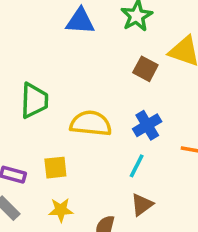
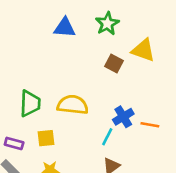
green trapezoid: (34, 101) -> (30, 103), moved
blue cross: (147, 125) -> (123, 117), moved

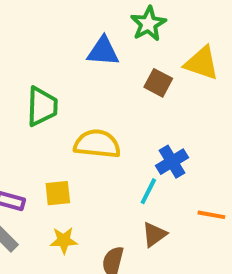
blue triangle: (65, 28) -> (103, 51), moved
green trapezoid: (30, 103) -> (42, 106), moved
orange line: (150, 125) -> (211, 215), moved

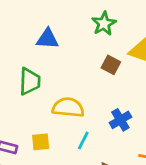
blue triangle: (103, 51) -> (48, 39), moved
cyan line: (148, 191) -> (83, 141), moved

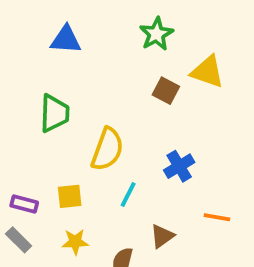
blue triangle: (48, 39) -> (66, 40), moved
yellow semicircle: (68, 107) -> (107, 149), turned 104

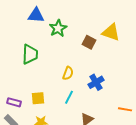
green star: (156, 34) -> (58, 28), moved
yellow semicircle: (107, 149) -> (68, 73), moved, size x0.6
orange line: (217, 217) -> (125, 109), moved

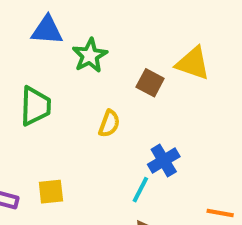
yellow semicircle: (68, 73) -> (109, 124), moved
cyan line: (69, 97) -> (140, 190), moved

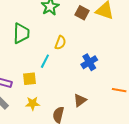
brown square: (150, 83) -> (82, 13), moved
cyan line: (140, 190) -> (45, 61), moved

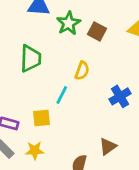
brown square: (82, 13) -> (97, 31), moved
yellow star: (33, 103) -> (35, 151), moved

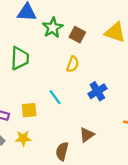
yellow semicircle: (82, 71) -> (73, 64), moved
cyan line: (62, 95) -> (55, 97), moved, turned -63

